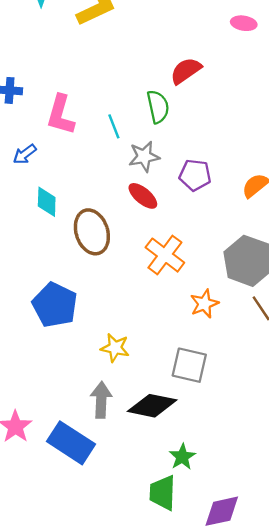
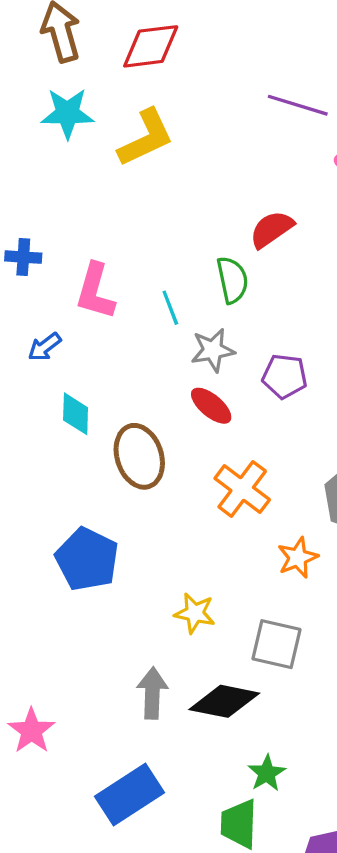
yellow star: (115, 348) -> (195, 613), moved
blue rectangle: (71, 443) -> (129, 794), moved, turned -66

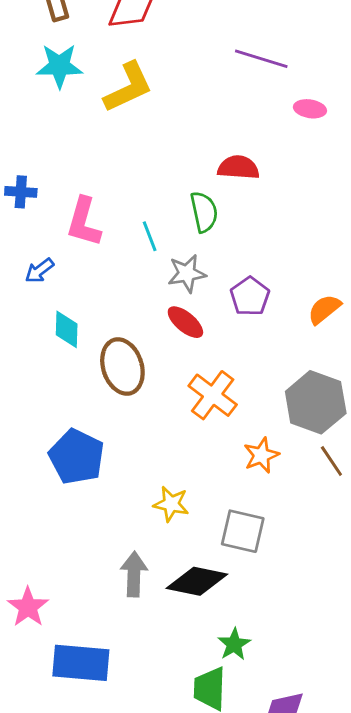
red semicircle: (272, 229) -> (238, 168), turned 39
purple pentagon: (285, 376) -> (250, 296), turned 30
blue rectangle: (129, 794) -> (81, 663), moved, turned 38

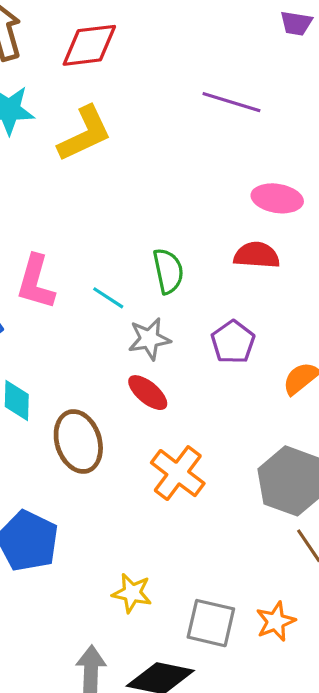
pink ellipse: (310, 109) -> (277, 198), moved, size x1.4
red semicircle: (238, 168) -> (257, 255), moved
cyan line: (150, 236) -> (108, 298), turned -36
purple pentagon: (250, 296) -> (233, 342), moved
orange star: (261, 455) -> (276, 621), moved

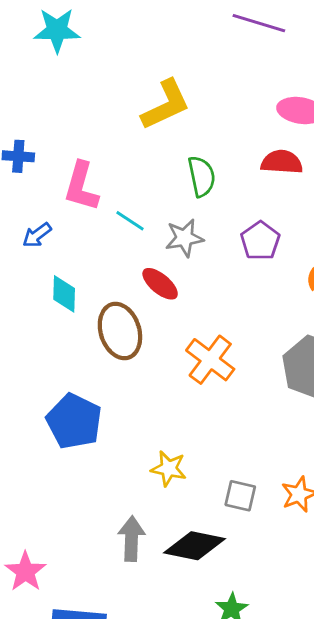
yellow L-shape: (85, 134) -> (166, 105), moved
cyan line: (108, 298) -> (130, 221), moved
red ellipse: (148, 393) -> (160, 284), moved
gray square: (211, 623) -> (240, 496), size x0.7

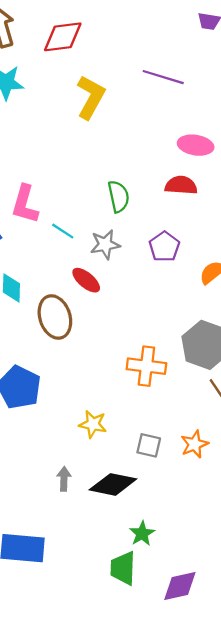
yellow L-shape: (166, 105) -> (91, 97), moved, turned -36
orange cross: (210, 360) -> (146, 366), moved, turned -30
gray arrow: (131, 539) -> (64, 479), size x0.7

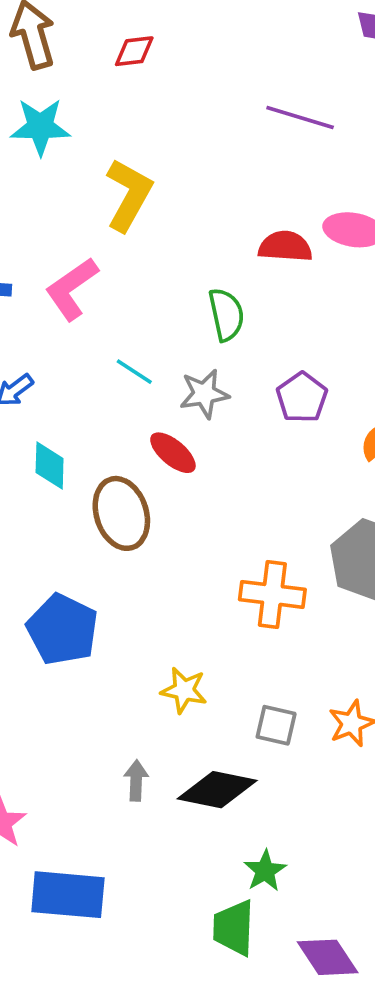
red diamond: (63, 37) -> (134, 51), size x0.6
yellow L-shape: (91, 97) -> (129, 195), moved
red semicircle: (181, 185) -> (285, 246), moved
pink L-shape: (25, 204) -> (72, 289), moved, turned 39
purple diamond: (180, 586) -> (328, 957), turned 69

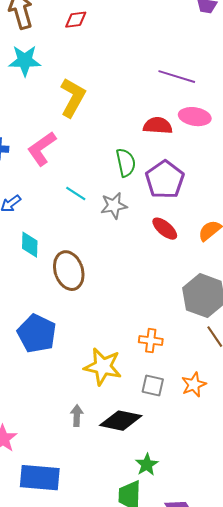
purple line: (300, 117) -> (177, 77), moved
purple pentagon: (302, 397) -> (165, 180), moved, size x1.4
red ellipse: (173, 453) -> (165, 229), moved
orange cross: (272, 594) -> (151, 341), moved, size x0.7
yellow star: (184, 690) -> (103, 367), size x1.5

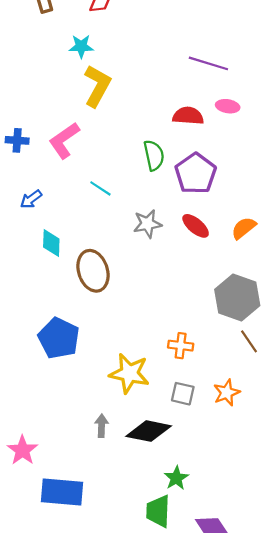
cyan star: (25, 61) -> (81, 46), moved, size x0.7
pink ellipse: (195, 117) -> (228, 106), size x0.7
gray star: (114, 206) -> (147, 224), moved

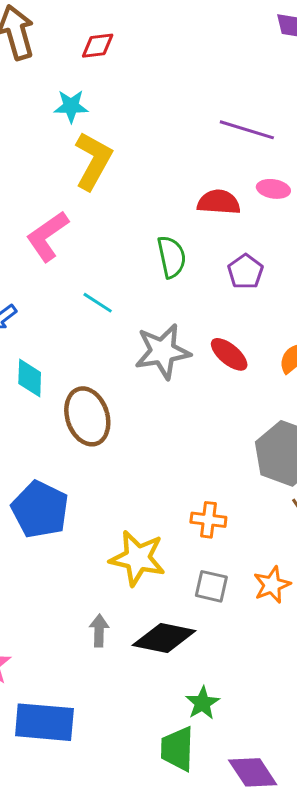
purple pentagon: (196, 174) -> (245, 272), moved, size x0.6
gray star: (147, 224) -> (163, 351), size x1.4

